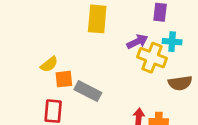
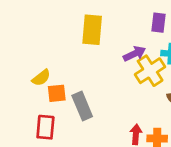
yellow cross: (152, 58) -> (150, 71), turned 36
gray rectangle: (88, 91) -> (82, 106), turned 40

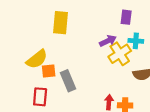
yellow rectangle: (92, 30) -> (60, 23), moved
yellow semicircle: (41, 78) -> (37, 59), size x1.5

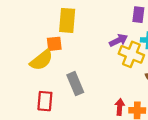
yellow cross: (120, 54) -> (131, 54), turned -35
orange square: (49, 71) -> (54, 44), moved

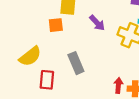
purple arrow: (119, 40) -> (97, 23), moved, turned 72
yellow semicircle: (41, 60) -> (30, 56), moved

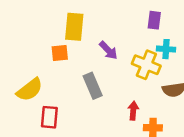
gray rectangle: (76, 63) -> (93, 86), moved
red arrow: (118, 85) -> (133, 111), moved

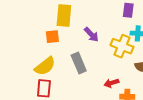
yellow semicircle: (30, 90) -> (45, 66), moved
red arrow: (133, 111) -> (111, 83), turned -112

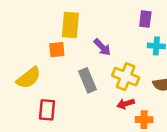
yellow cross: (122, 46) -> (126, 77), moved
yellow semicircle: (45, 66) -> (29, 78), moved

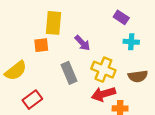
purple rectangle: (145, 19) -> (121, 17), turned -64
red arrow: (126, 104) -> (103, 94), size x1.5
red rectangle: (47, 110) -> (32, 100), turned 48

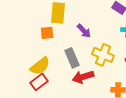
yellow semicircle: (16, 71) -> (40, 66), moved
red arrow: (103, 94) -> (83, 77), moved

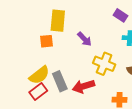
gray rectangle: (72, 58) -> (60, 81), moved

